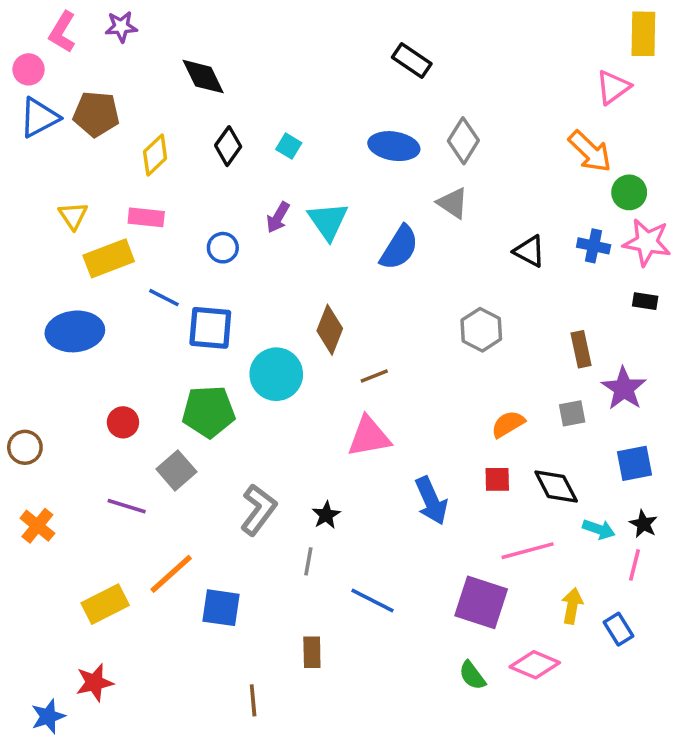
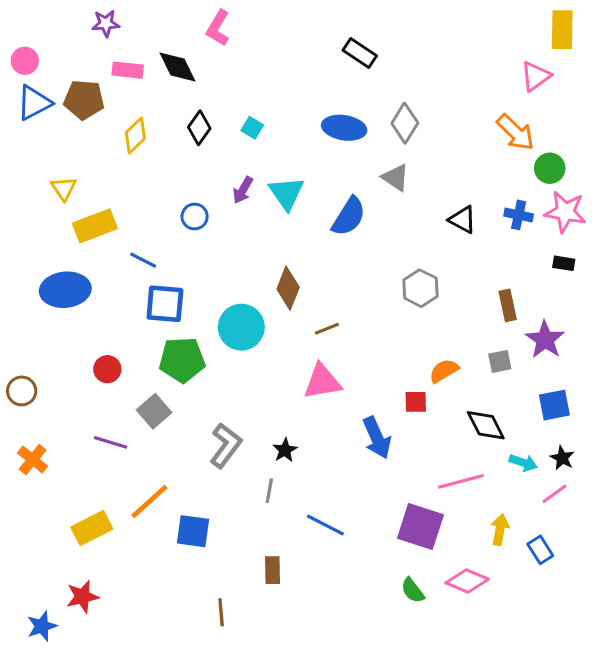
pink L-shape: (62, 32) -> (218, 28), moved
pink rectangle: (146, 217) -> (128, 70), moved
blue square: (210, 328) -> (165, 304), moved
red square: (497, 479) -> (416, 402), moved
pink line: (634, 565) -> (554, 494), turned 40

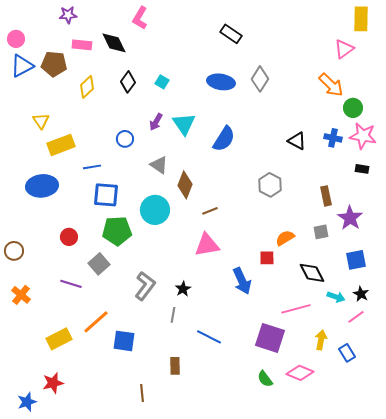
gray triangle: (396, 178) -> (159, 165), moved
blue line: (143, 260) -> (92, 167), turned -36

